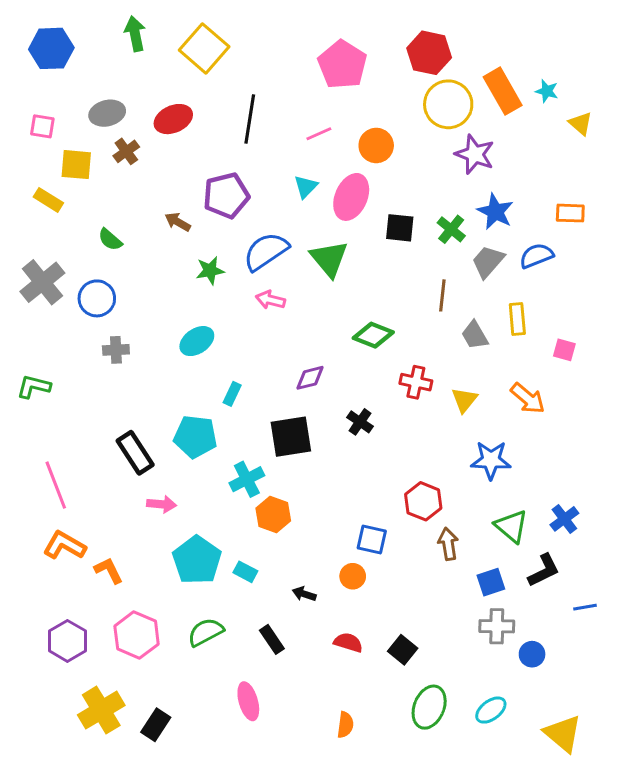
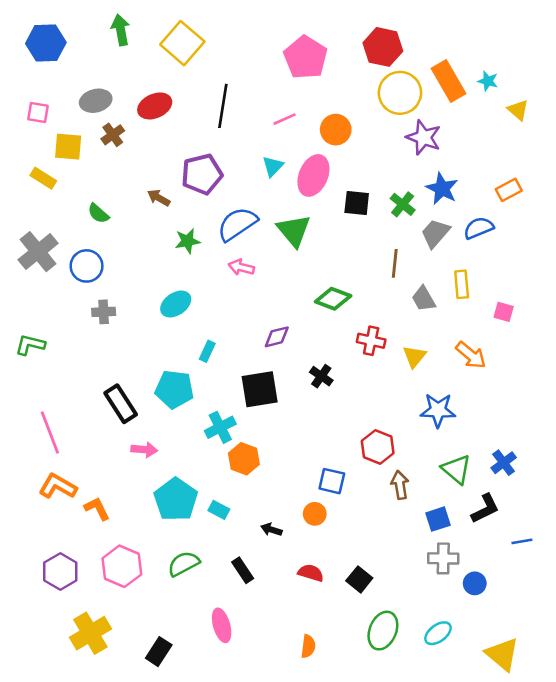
orange rectangle: (570, 213) -> (509, 190), turned -30
black rectangle: (156, 725) -> (159, 652), moved

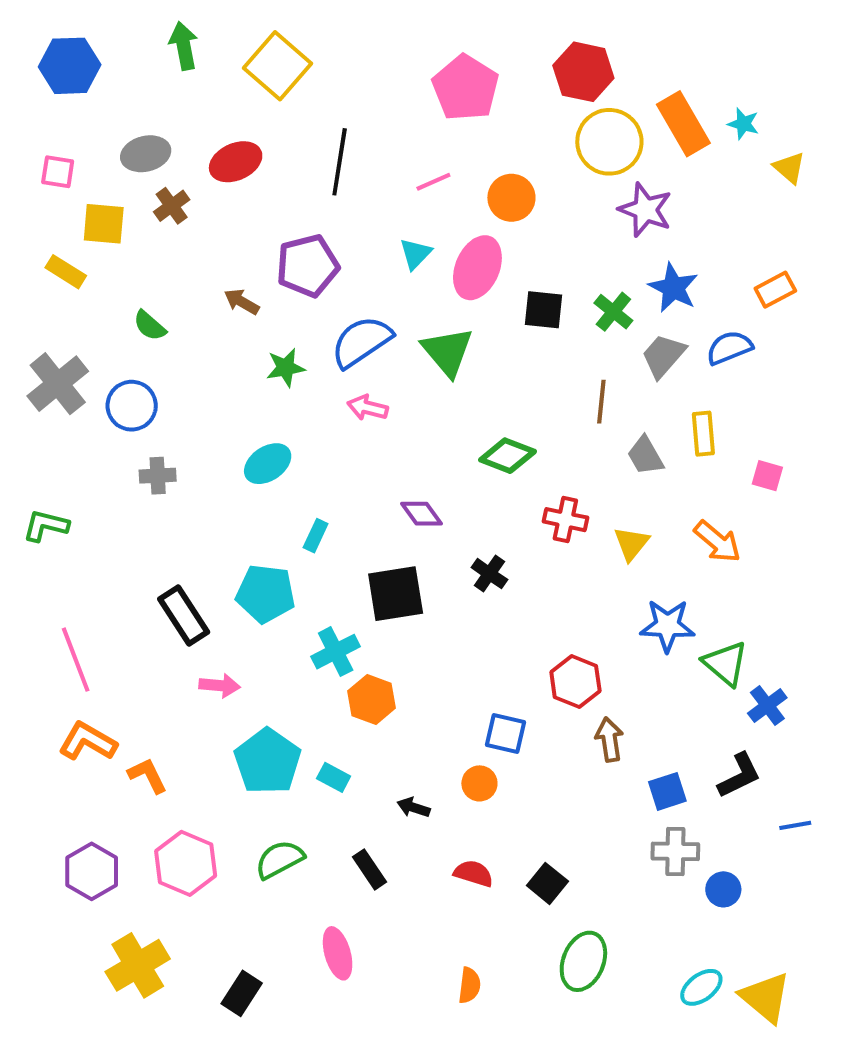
purple diamond: (277, 337) -> (422, 514), turned 68
green triangle: (456, 469) -> (725, 664), moved
cyan ellipse: (438, 633) -> (701, 987), moved

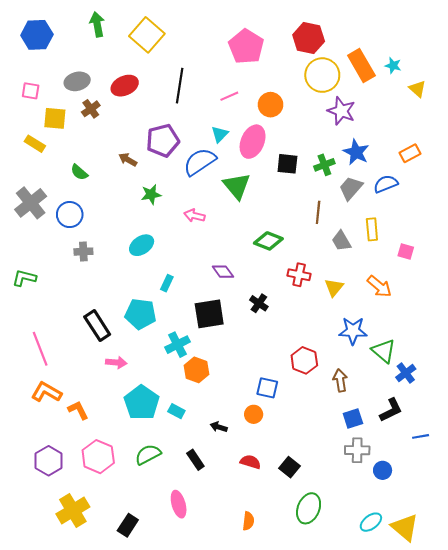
green cross: (613, 312) -> (324, 165), turned 30
blue semicircle: (362, 342) -> (200, 162), moved
brown arrow: (609, 739) -> (340, 380), moved

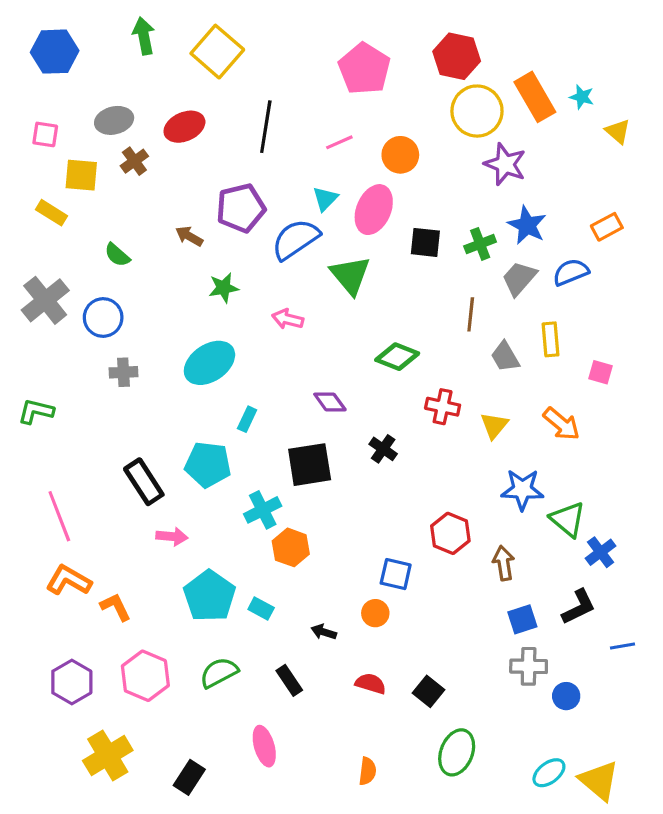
cyan ellipse: (142, 245) -> (209, 363), size x1.4

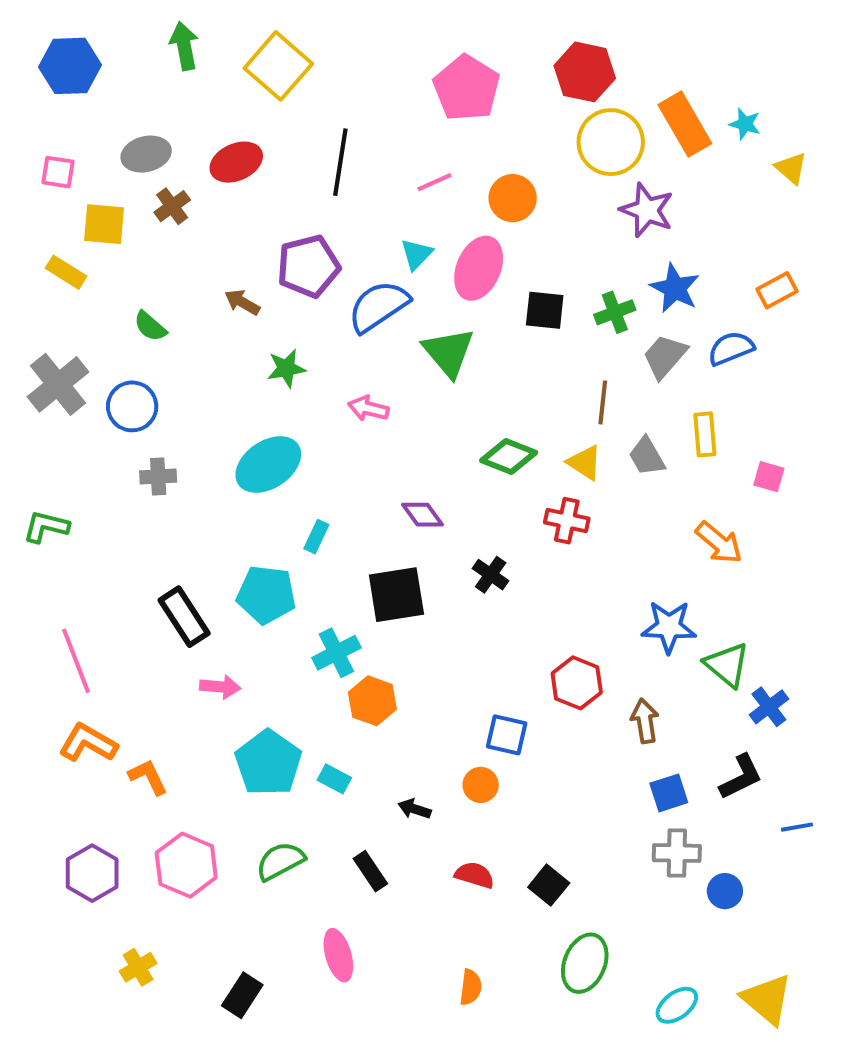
yellow triangle: (494, 425) -> (585, 462), moved, turned -36
yellow cross: (108, 756) -> (138, 967), size x0.6
cyan ellipse: (549, 773) -> (677, 1005), moved

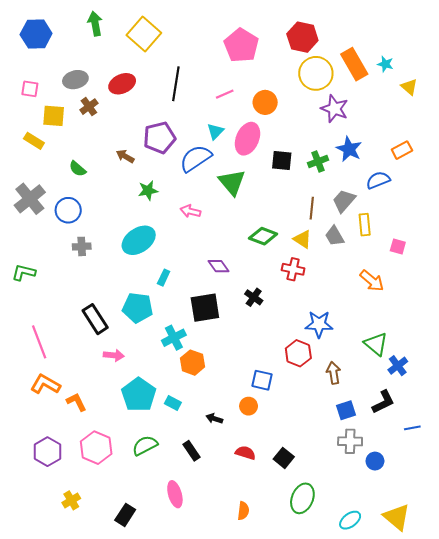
gray trapezoid: (665, 356) -> (344, 201), moved
blue star: (669, 627) -> (319, 324), moved

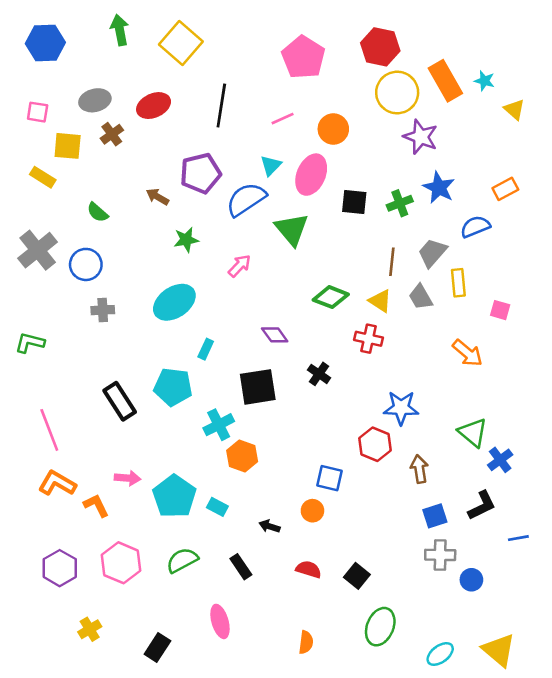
pink arrow: (190, 211) -> (240, 266), turned 120
pink arrow: (114, 355) -> (127, 478), moved

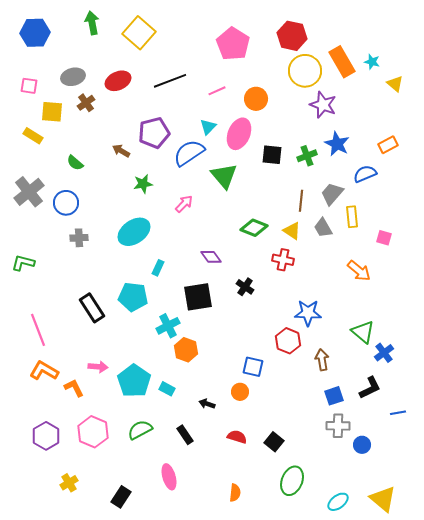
black line: (221, 106) -> (170, 81), turned 60

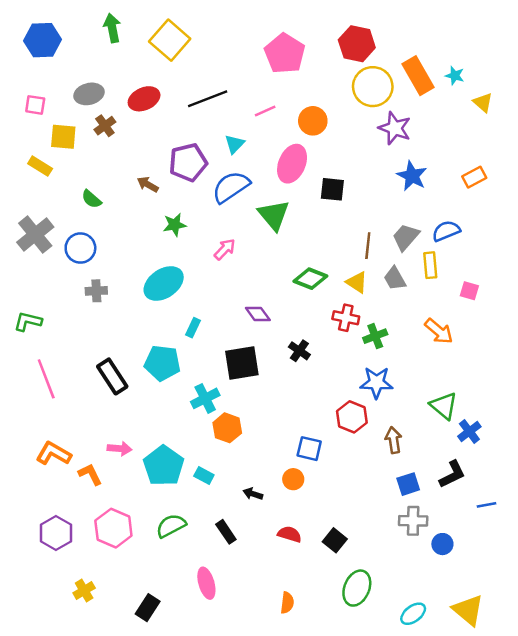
cyan triangle: (208, 127) -> (235, 144), moved
green cross: (307, 156) -> (375, 336), moved
blue semicircle: (365, 174) -> (446, 231), moved
pink line: (38, 330) -> (46, 379), moved

